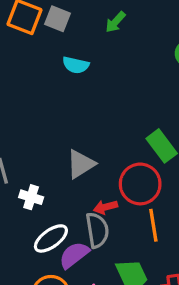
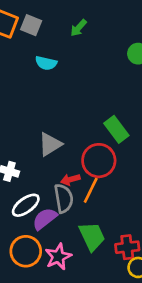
orange line: (153, 225) -> (91, 190), moved, turned 35

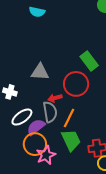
gray triangle: (50, 144) -> (40, 72), turned 36
orange line: (91, 190) -> (69, 118), moved
orange circle: (26, 251) -> (35, 144), moved

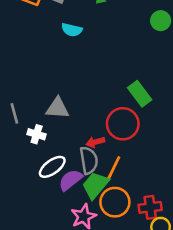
gray triangle: (40, 72) -> (57, 108), moved
green trapezoid: (71, 140) -> (95, 185), moved, turned -115
orange circle: (35, 144) -> (115, 202), moved

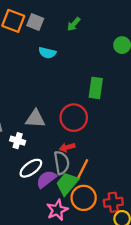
green rectangle: (140, 94) -> (96, 88), moved, turned 45
red circle: (123, 124) -> (74, 118), moved

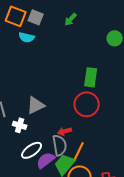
cyan semicircle: (47, 53) -> (27, 37), moved
red circle: (74, 118) -> (87, 104), moved
gray triangle: (35, 119) -> (36, 105), turned -30

